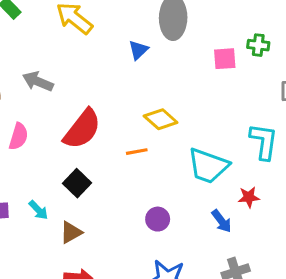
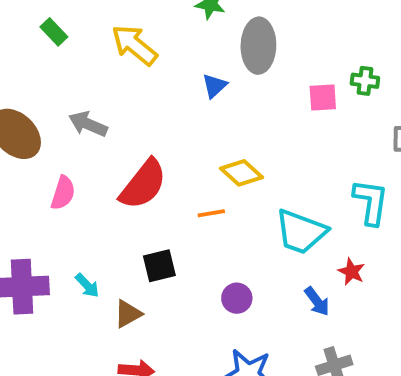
black square: (77, 183) -> (159, 266), moved, turned 32
red star: (249, 197) -> (351, 272), turned 30

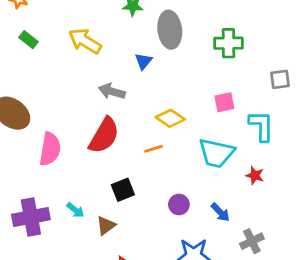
green cross: (365, 81) -> (229, 43), moved, size x1.5
pink square: (323, 98) -> (224, 102), moved
gray arrow: (88, 124) -> (112, 91), moved
pink semicircle: (63, 193) -> (50, 149), size x1.4
blue arrow: (317, 301) -> (220, 212), moved

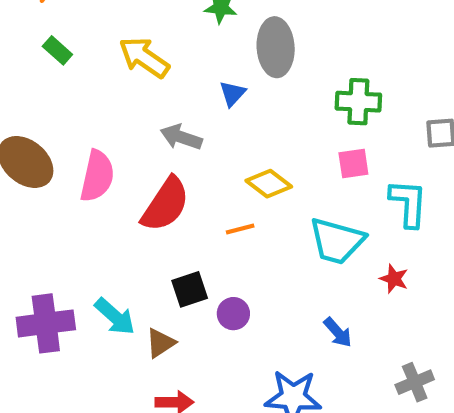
green cross: (229, 43) -> (358, 102), moved
pink semicircle: (50, 149) -> (97, 176), moved
purple circle: (179, 205) -> (233, 314), moved
cyan arrow: (75, 210) -> (115, 317), size x1.5
gray cross: (252, 241) -> (415, 382), moved

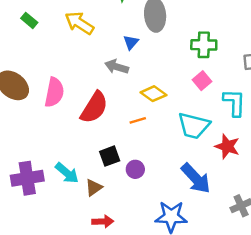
gray arrow: (181, 137) -> (117, 67), moved
pink square: (353, 163) -> (202, 81), turned -30
red star: (394, 279) -> (227, 146), size x1.5
blue arrow: (338, 332) -> (196, 178), size x1.8

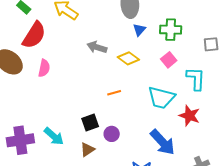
blue triangle: (131, 42) -> (139, 30), moved
pink semicircle: (54, 92) -> (44, 68), size x0.7
yellow diamond: (153, 94) -> (128, 58), moved
red semicircle: (94, 107) -> (34, 35), moved
brown triangle: (94, 188) -> (87, 150), moved

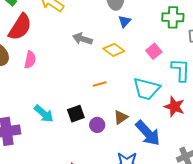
green cross: (171, 30) -> (173, 17), moved
cyan arrow: (54, 136) -> (44, 114), moved
brown triangle: (87, 150) -> (121, 117), moved

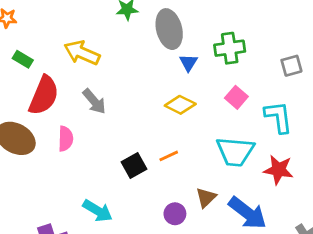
green cross: (173, 17) -> (230, 48), moved
gray arrow: (82, 39) -> (94, 101), moved, turned -138
black square: (76, 114) -> (134, 165), moved

